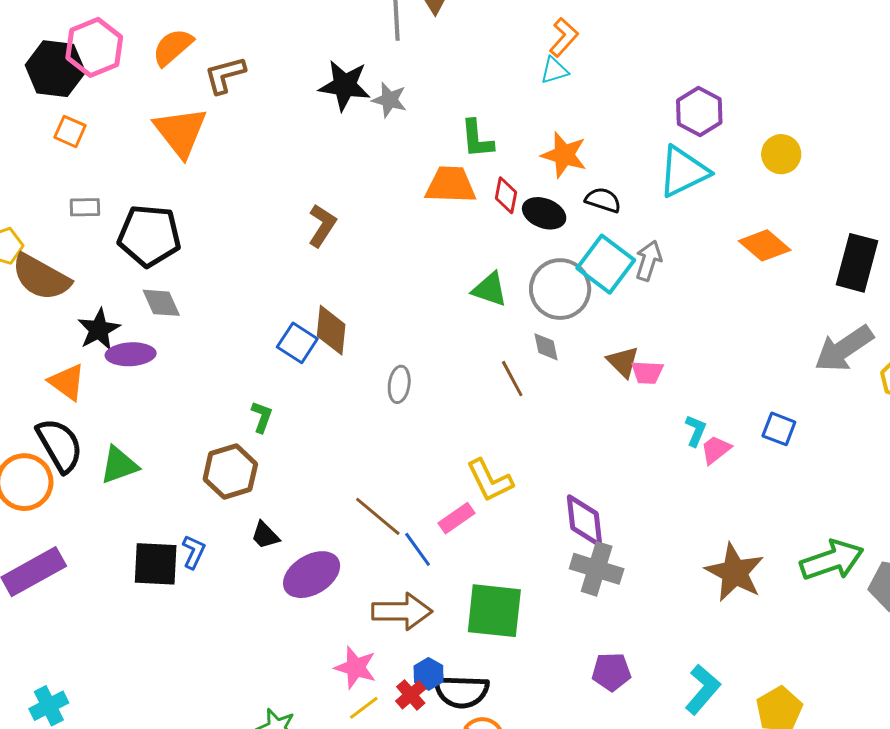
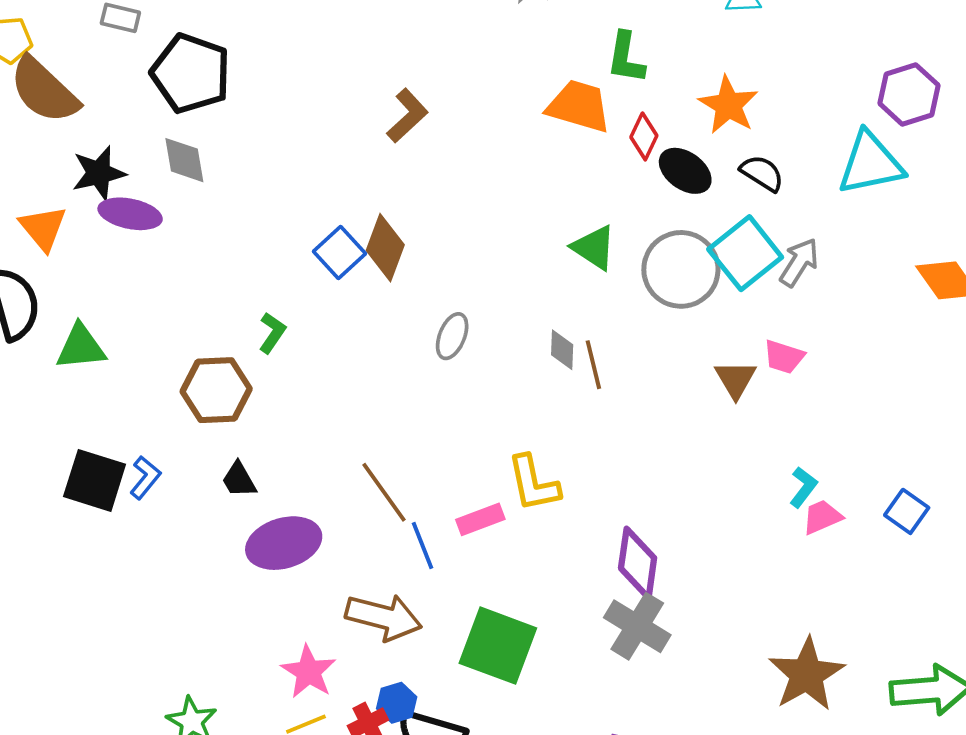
gray diamond: (546, 347) -> (562, 350), moved
pink trapezoid: (647, 372) -> (784, 357), moved

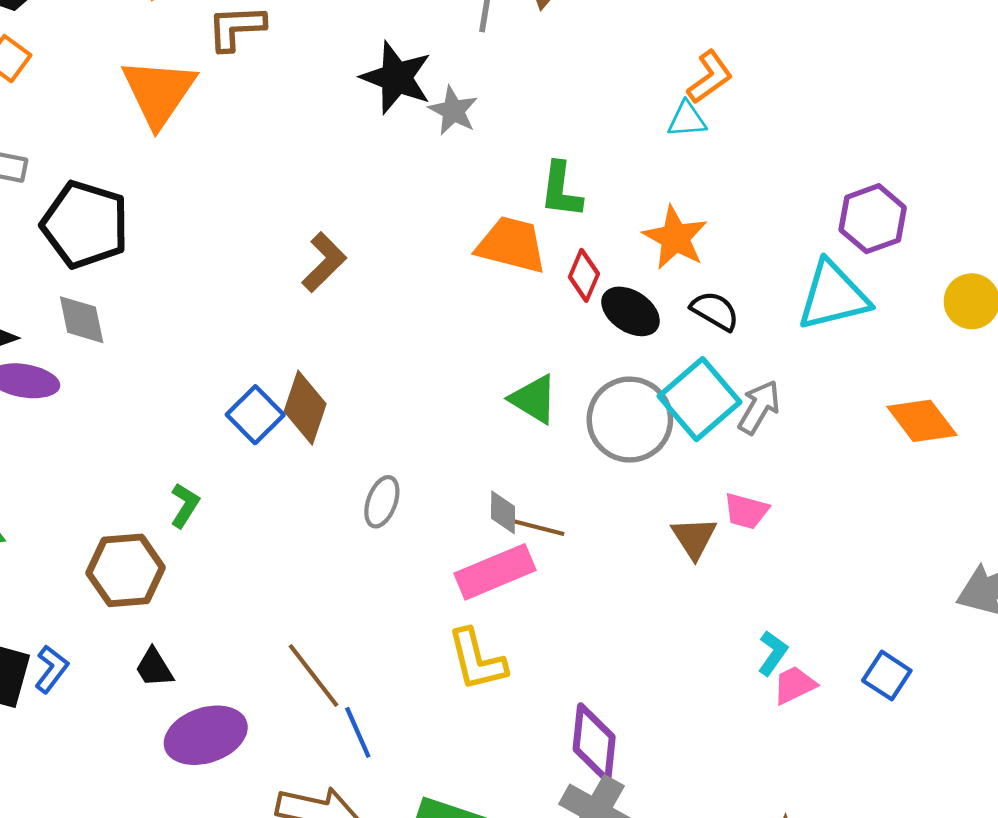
brown line: (593, 365) -> (538, 527), turned -60
pink rectangle: (480, 519) -> (495, 572), moved, size x1.5

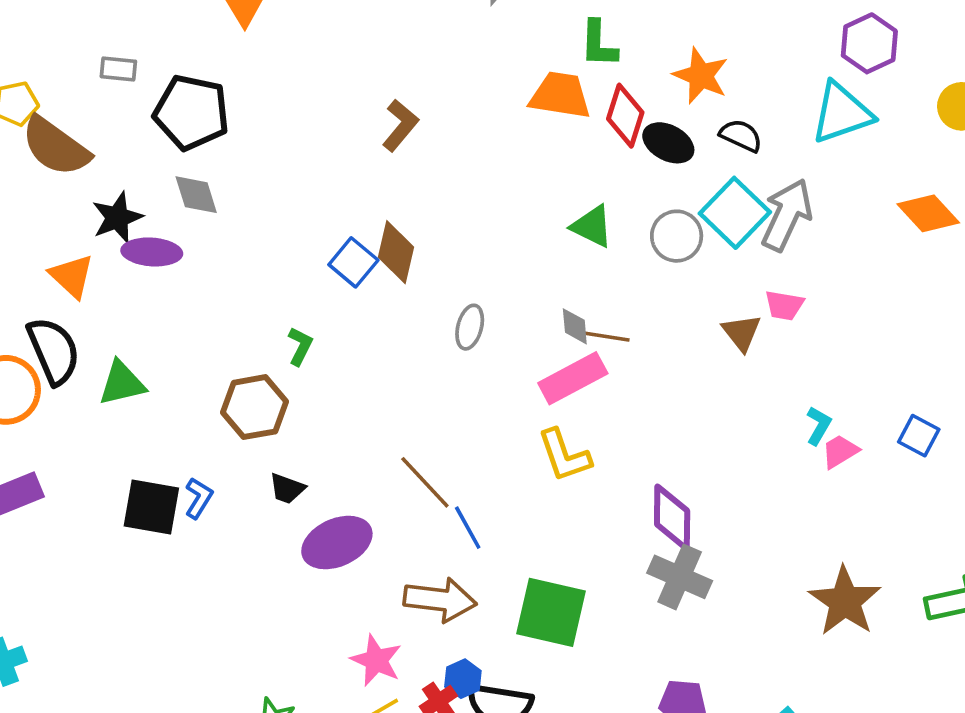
red diamond: (584, 275) -> (625, 116), size x1.4
gray arrow: (759, 407) -> (787, 215), size x1.5
gray circle: (630, 420) -> (677, 236), size x0.7
black trapezoid: (154, 668) -> (287, 489), turned -33

